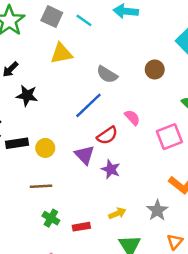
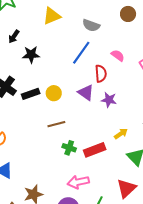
red semicircle: (107, 135) -> (101, 74), turned -48
red rectangle: (81, 227) -> (95, 150), size x1.5

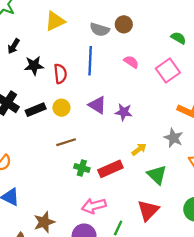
brown circle: (128, 14) -> (124, 24), moved
blue line: (81, 53) -> (90, 61), turned -30
red semicircle: (101, 74) -> (60, 74), moved

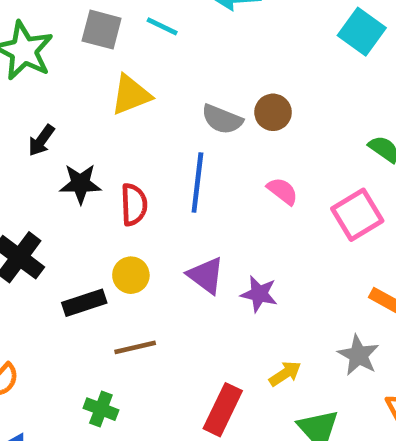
black rectangle: (36, 110) -> (84, 303), moved
green cross: (82, 168) -> (101, 409), moved
red rectangle: (110, 169) -> (223, 410), turned -45

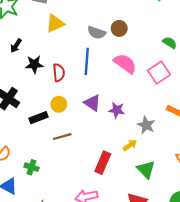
pink semicircle: (283, 191) -> (125, 64), size x1.6
gray star: (358, 355) -> (146, 125), moved
green cross: (101, 409) -> (32, 167), moved

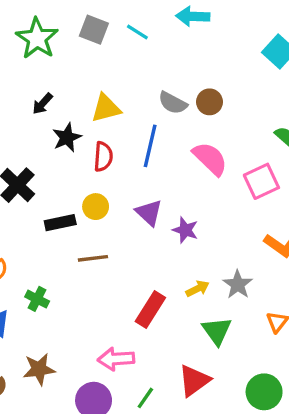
yellow triangle: (55, 23) -> (106, 108), moved
black star: (34, 64) -> (67, 138), turned -30
gray star: (146, 125) -> (238, 284), moved

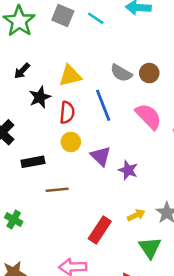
blue line: (150, 146) -> (103, 105), turned -36
yellow circle: (96, 207) -> (71, 142), moved

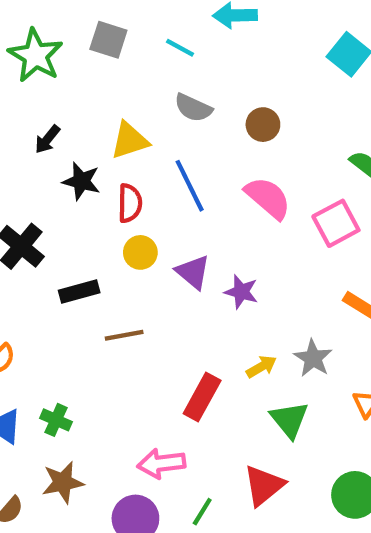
cyan line: (96, 18) -> (180, 48), moved
gray semicircle: (121, 73) -> (193, 108), moved
black star: (40, 97) -> (81, 181), turned -30
green cross: (14, 220) -> (56, 420), moved

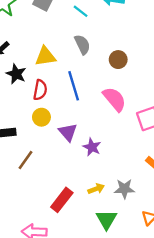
gray semicircle: (193, 108) -> (82, 44), turned -150
brown line: (124, 335) -> (26, 160), turned -54
gray star: (313, 358) -> (124, 189), turned 30

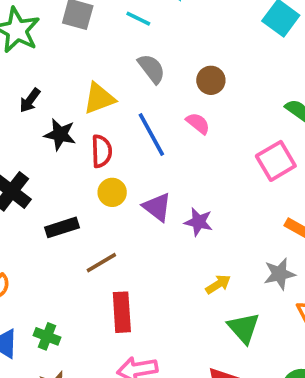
pink semicircle: (114, 99) -> (198, 123), moved, size x0.6
brown line: (26, 160) -> (101, 263), turned 36
gray star: (124, 189) -> (279, 274), moved
red rectangle: (62, 200) -> (122, 312), moved, turned -30

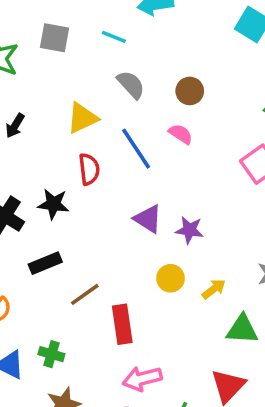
black star: (60, 134) -> (53, 204), moved
yellow circle: (112, 192) -> (171, 278), moved
black rectangle: (62, 227) -> (45, 263), moved
brown line: (101, 263) -> (85, 294), moved
green triangle: (244, 328) -> (242, 329), turned -40

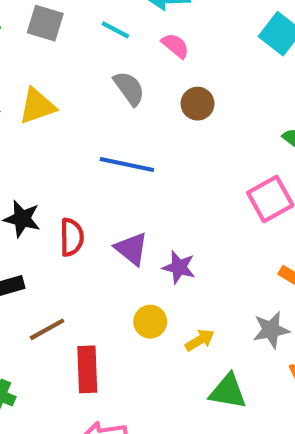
yellow triangle: (82, 118) -> (37, 106), moved
pink semicircle: (181, 134) -> (175, 46), moved
blue line: (136, 149) -> (127, 164), turned -51
red semicircle: (89, 169) -> (72, 237), moved

